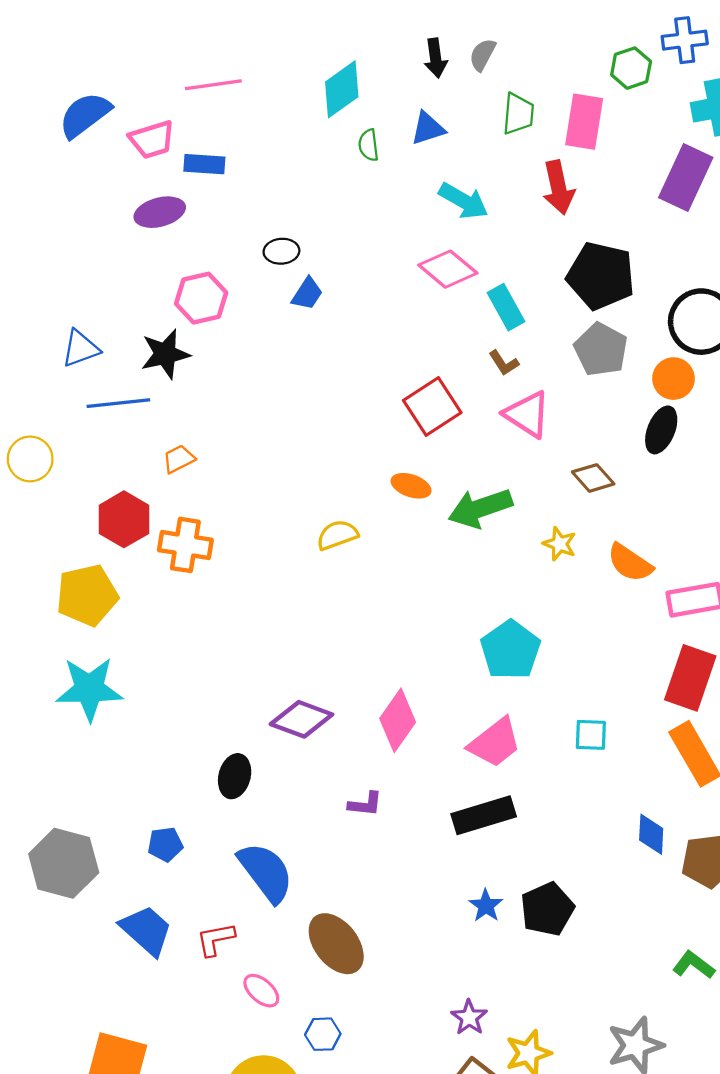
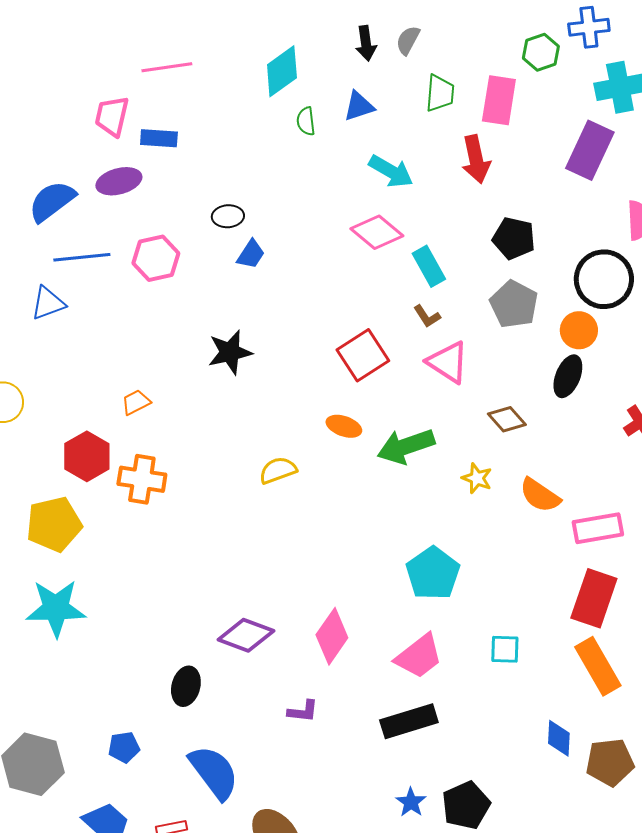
blue semicircle: (85, 115) -> (52, 201), moved
pink trapezoid: (152, 140) -> (112, 116), turned 120
black pentagon: (601, 276) -> (514, 238), size x0.7
black star: (165, 354) -> (230, 352), moved
blue line: (118, 403) -> (82, 257), moved

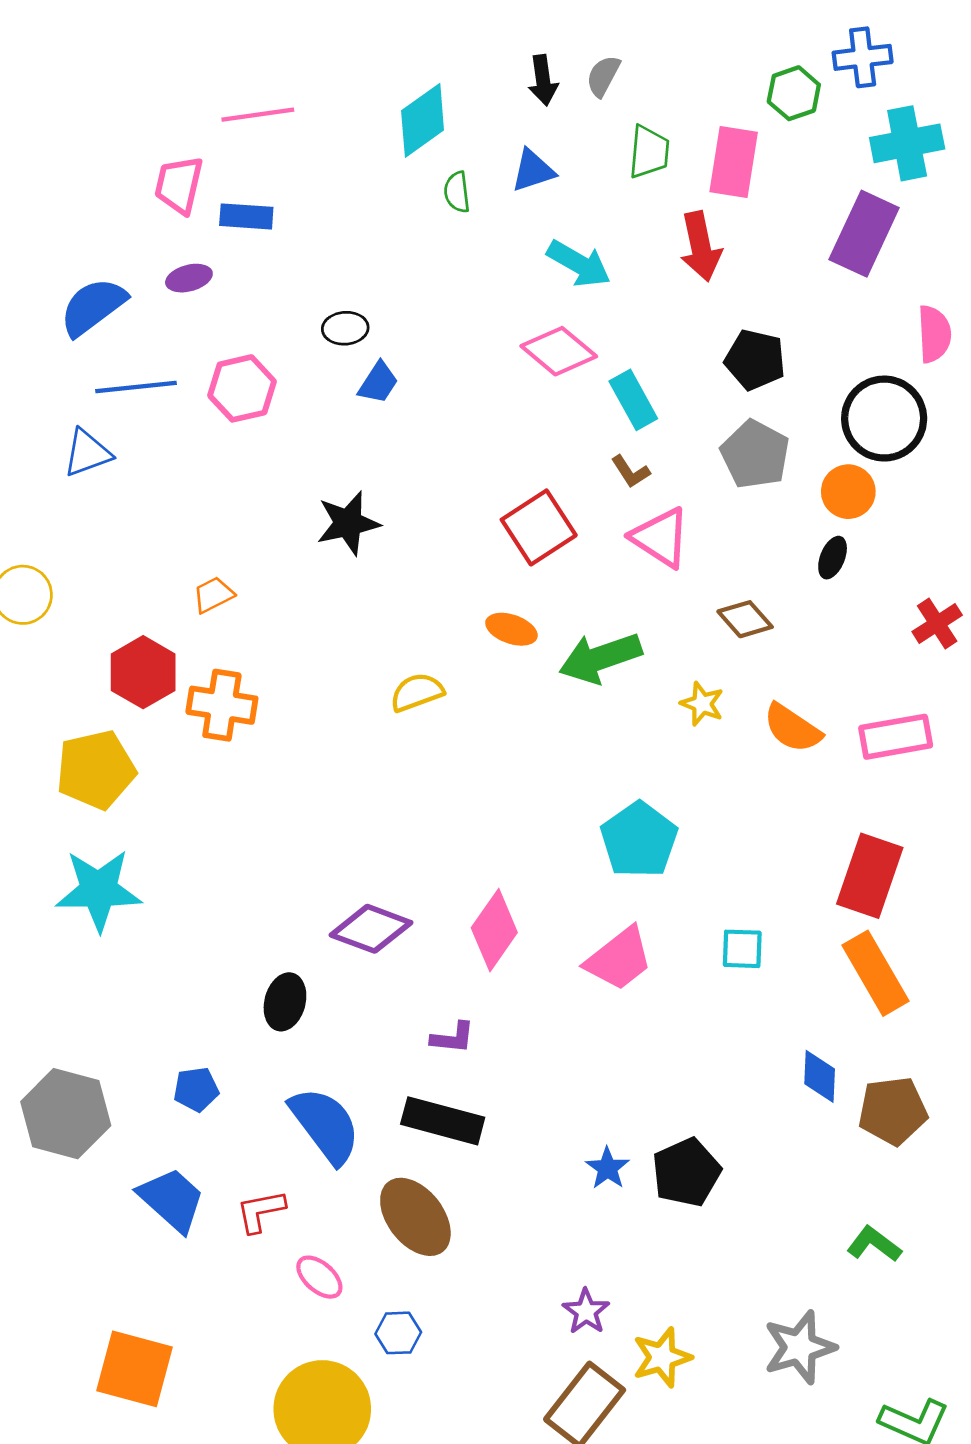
purple ellipse: (119, 181) -> (189, 278), size x0.7
black ellipse: (568, 376) -> (833, 558), size x0.7
pink rectangle: (598, 528) -> (896, 737), moved
black rectangle: (409, 721) -> (443, 1121), moved, turned 32

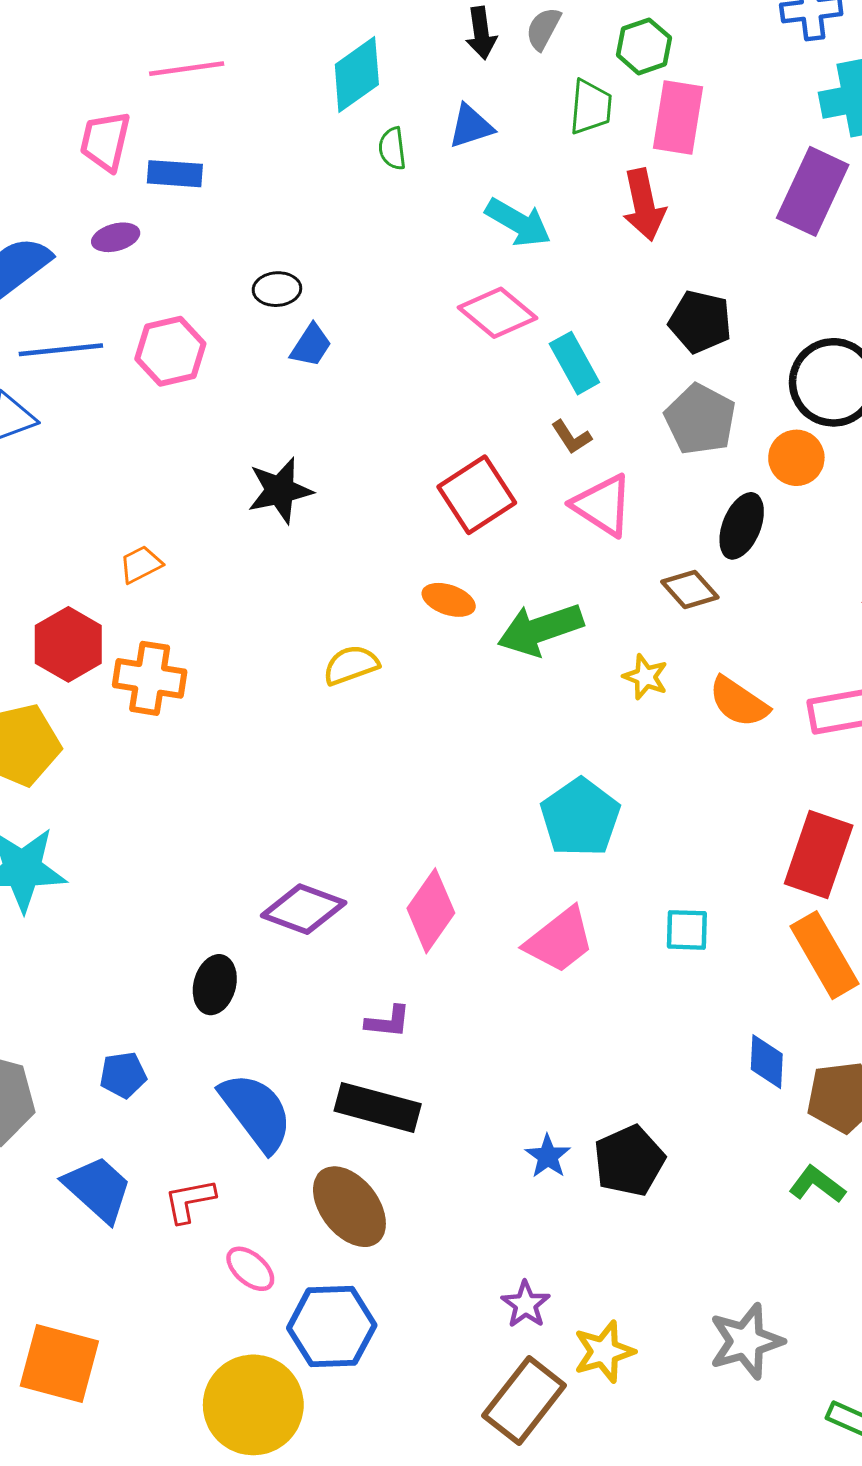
green hexagon: (794, 93) -> (644, 46), moved
black ellipse: (833, 558) -> (742, 526), moved, size x1.5
green L-shape: (874, 1244) -> (817, 1184), moved
blue hexagon: (398, 1333) -> (332, 1327), size x1.8

